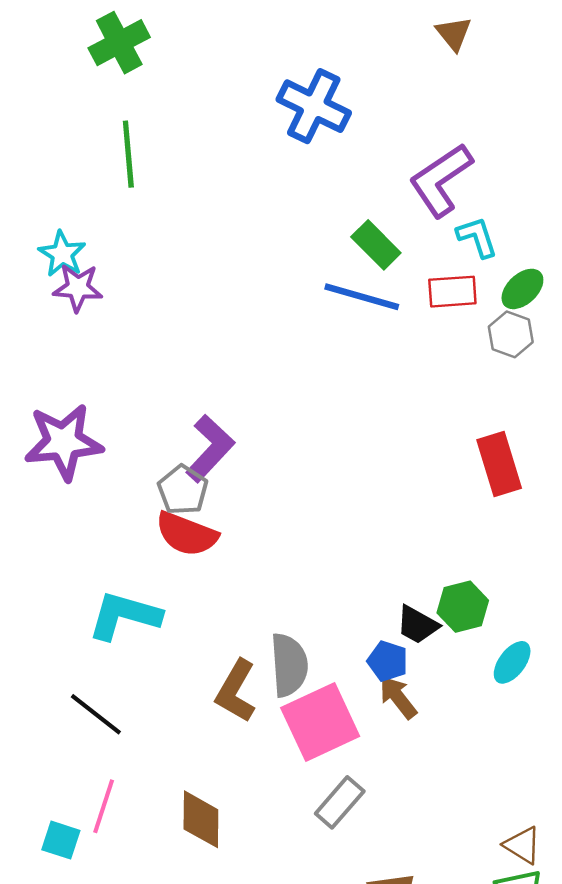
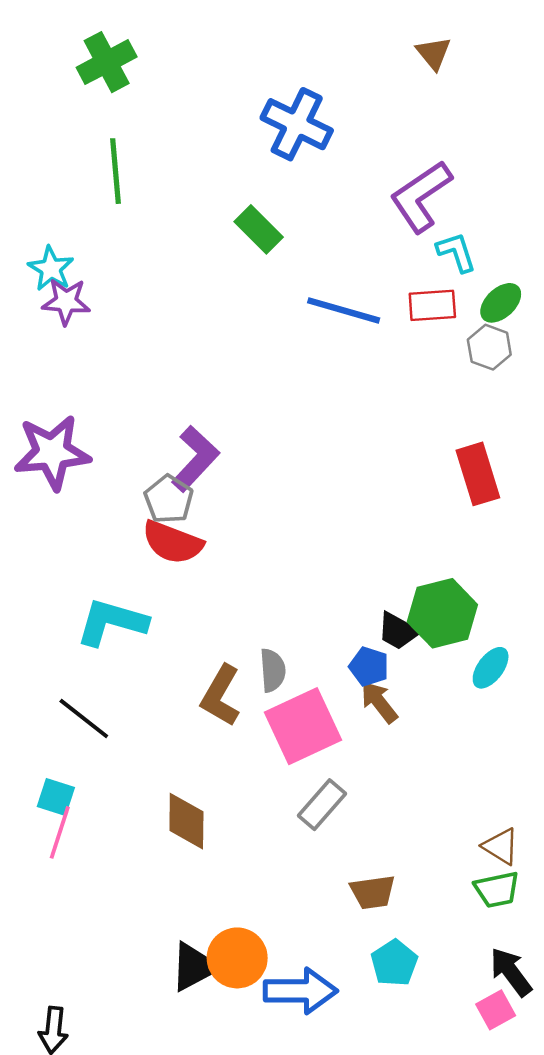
green rectangle: (376, 245) -> (259, 229), moved
green hexagon: (463, 607) -> (442, 613), size x1.4
gray semicircle: (289, 665) -> (273, 670), size x0.7
pink line: (104, 806) -> (60, 832), moved
cyan square: (61, 840) -> (56, 797), moved

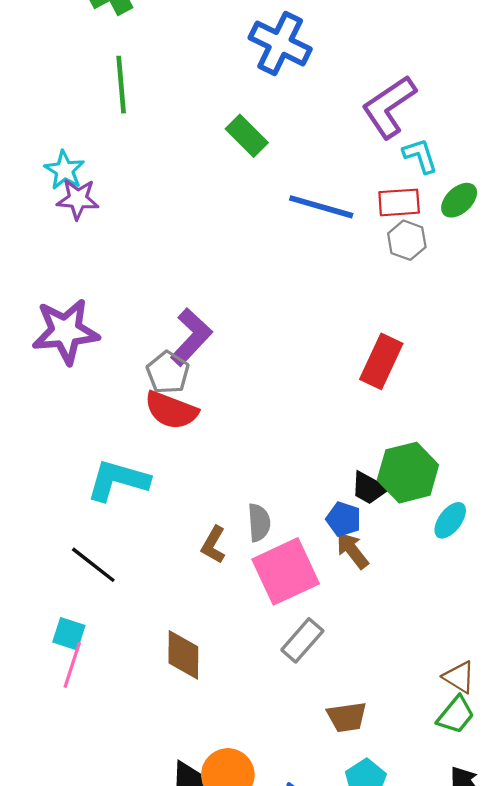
gray hexagon: (489, 347) -> (407, 240), moved
red rectangle: (478, 474) -> (381, 361), moved, turned 42
brown L-shape: (221, 696) -> (213, 545), size x0.7
green trapezoid: (497, 890) -> (456, 715), turned -39

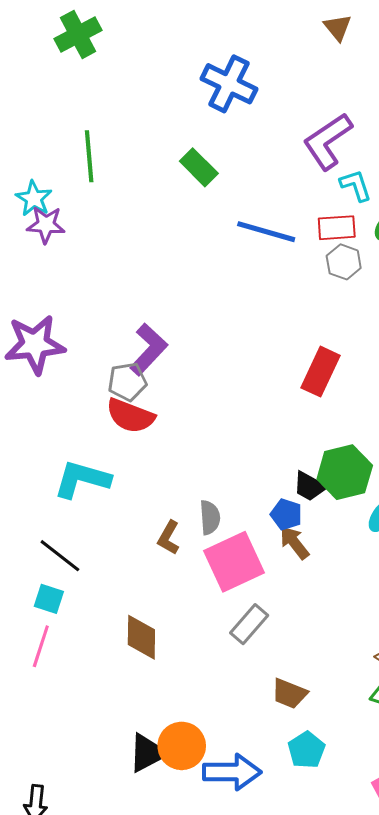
green line: (121, 85) -> (89, 156), moved
gray pentagon: (168, 372) -> (127, 382), turned 30
cyan square: (69, 634) -> (49, 599), moved
brown trapezoid: (347, 717) -> (289, 694), turned 30

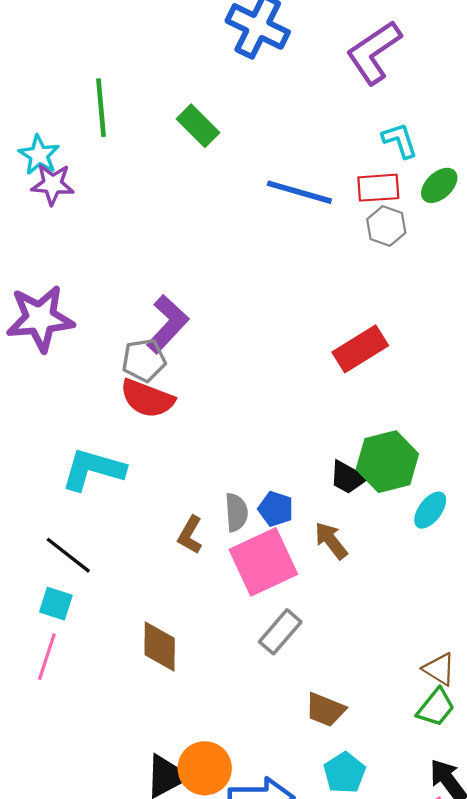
purple L-shape: (328, 141) -> (374, 52), moved
green rectangle: (199, 167) -> (198, 126), moved
red rectangle: (321, 372) -> (360, 349), turned 33
blue pentagon: (286, 514) -> (276, 509), moved

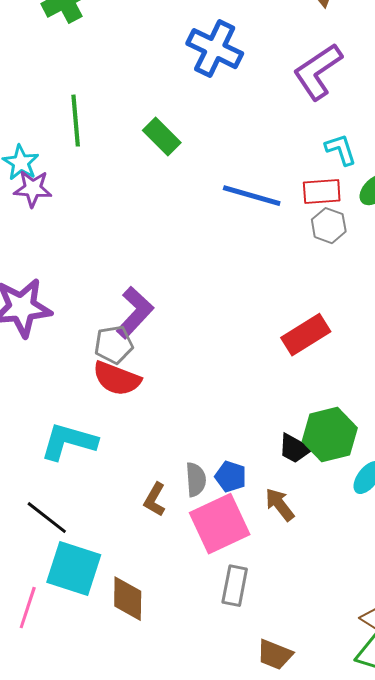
cyan square: (56, 604) -> (74, 569), moved, size x1.8
gray rectangle: (280, 632) -> (235, 586), turned -30

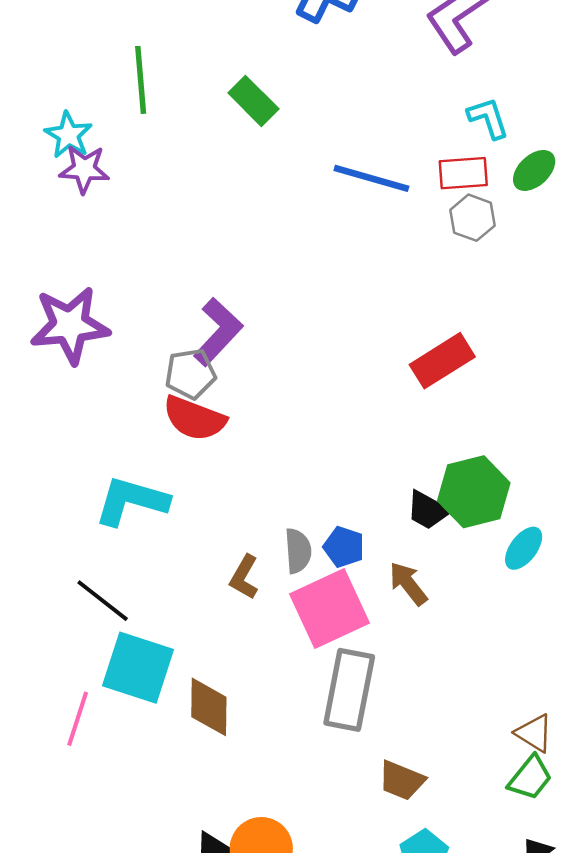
gray rectangle: (235, 586) -> (349, 690), size x1.5

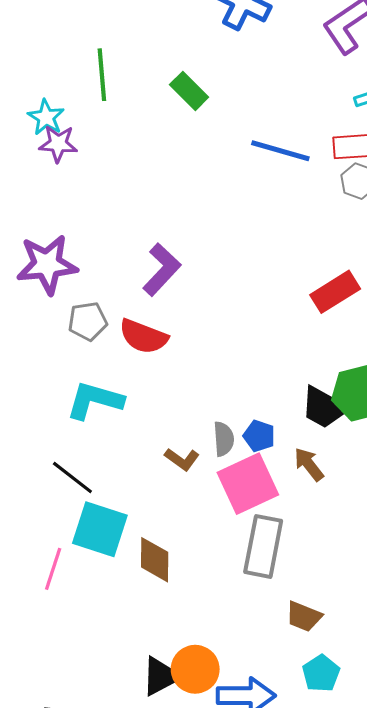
gray pentagon: (190, 374) -> (88, 321), moved
black trapezoid: (428, 510) -> (324, 407), size x1.4
brown L-shape: (244, 577) -> (182, 459), turned -84

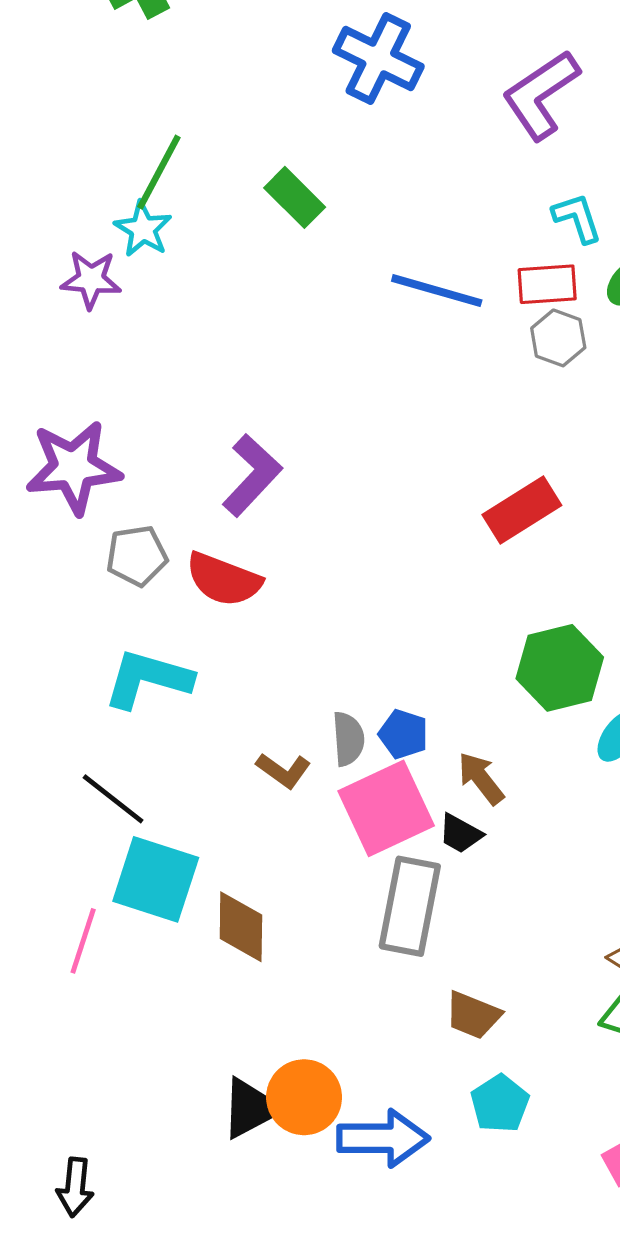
green line: (102, 75) -> (159, 172), turned 33
cyan star: (46, 117) -> (143, 229), moved
black trapezoid: (324, 407) -> (460, 834), moved, size x0.6

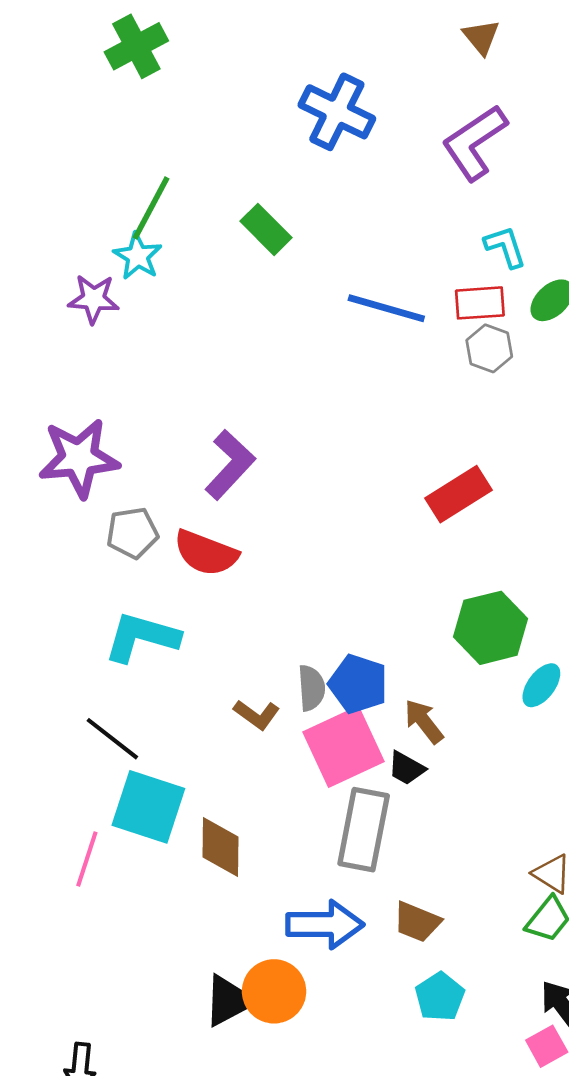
blue pentagon: (404, 734) -> (358, 684), size x1.4
blue arrow: (383, 1138) -> (325, 925), moved

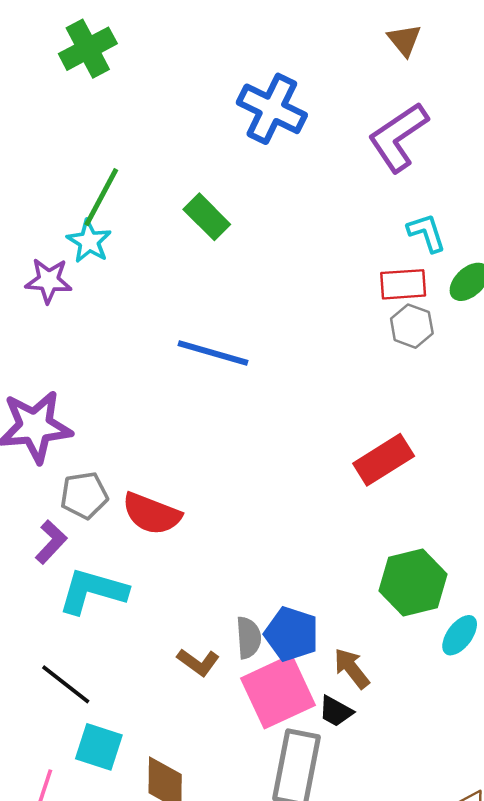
blue line: (386, 308) -> (213, 353), moved
purple L-shape: (230, 465) -> (51, 542), moved, size x0.7
cyan square: (148, 807) -> (99, 747), size x0.7

